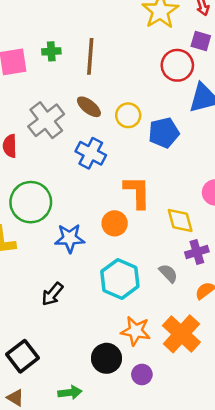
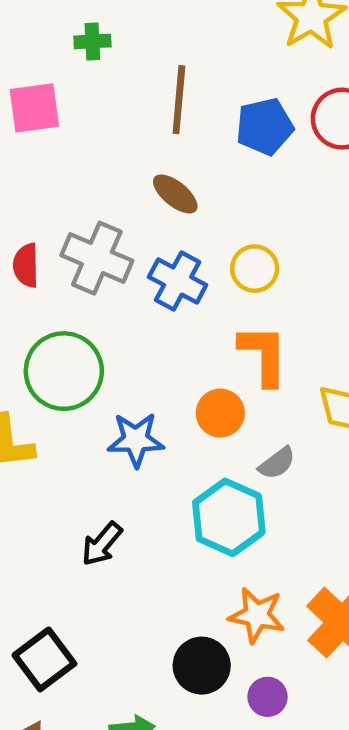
green cross: (51, 51) -> (92, 41), moved
yellow circle: (128, 115) -> (255, 269), moved
gray cross: (46, 120) -> (97, 258), moved, turned -30
blue pentagon: (164, 133) -> (265, 127), moved
gray semicircle: (168, 273) -> (277, 463), moved, turned 96

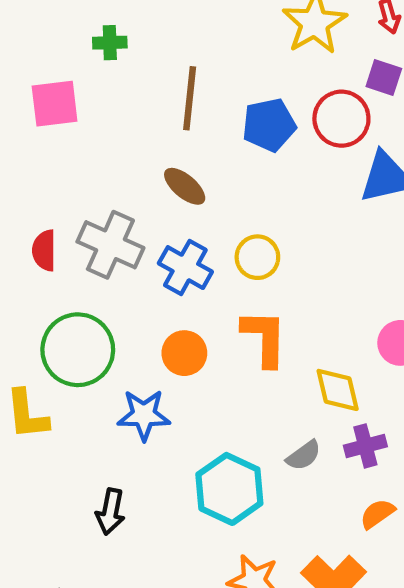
orange circle: (220, 413) -> (184, 353), moved
gray semicircle: (277, 463) -> (304, 455), moved
black arrow: (102, 544) -> (110, 512), turned -30

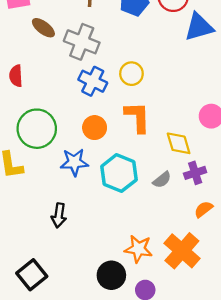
brown ellipse: (185, 186) -> (43, 28), moved
gray cross: (110, 245) -> (82, 42), moved
cyan hexagon: (229, 489) -> (119, 173), moved

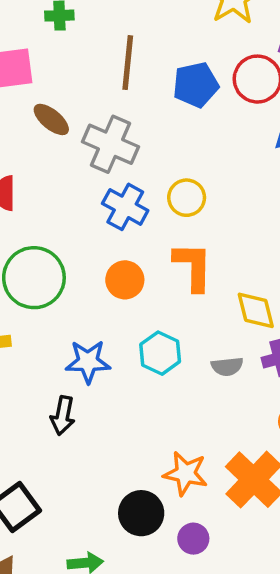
blue star: (74, 162) -> (88, 362), moved
cyan hexagon: (119, 173) -> (160, 353), size x0.7
gray semicircle: (162, 180) -> (227, 366), turned 30

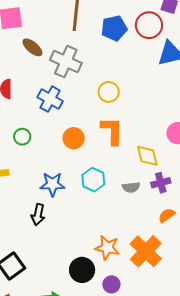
blue cross: (125, 207) -> (50, 99), moved
green circle: (34, 278) -> (22, 137), size x0.5

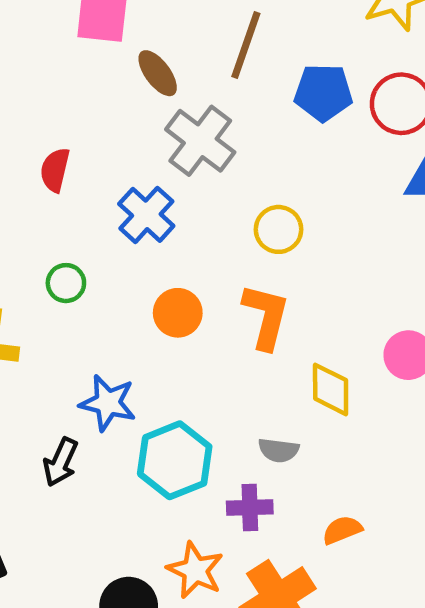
brown ellipse: (32, 47) -> (158, 73), moved
cyan hexagon: (93, 180) -> (175, 460), moved, size x1.4
purple cross: (161, 183) -> (250, 508), moved

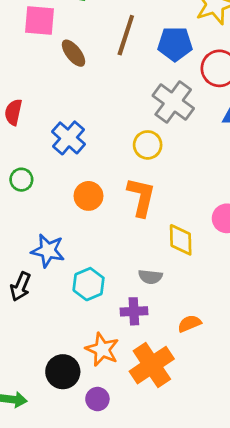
blue pentagon: (323, 93) -> (175, 44), moved
gray cross: (200, 141) -> (173, 102), moved
cyan hexagon: (175, 460) -> (89, 284), size x0.7

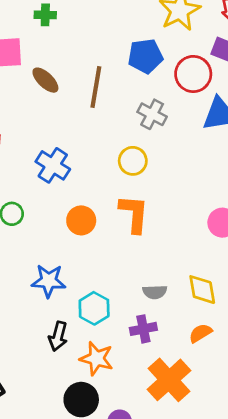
brown line: (126, 35) -> (96, 87), moved
gray cross: (173, 102) -> (152, 114), size x0.7
yellow diamond: (181, 240) -> (202, 290), moved
black arrow: (20, 287) -> (58, 336), moved
orange star: (102, 349) -> (97, 358), moved

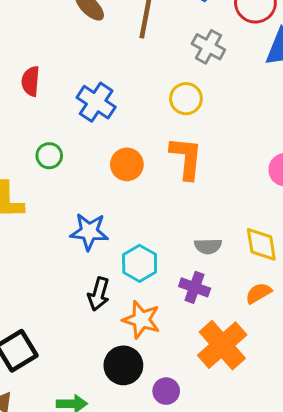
purple cross: (143, 329) -> (195, 287), turned 30

